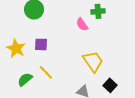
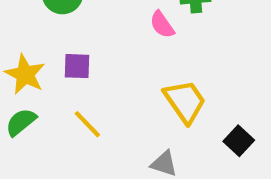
green semicircle: (25, 79) -> (21, 122), moved
black square: (110, 85) -> (239, 141), moved

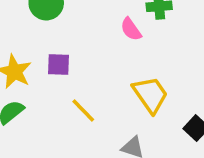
yellow line: (87, 124) -> (83, 110), moved

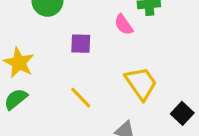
purple square: (59, 65) -> (81, 44), moved

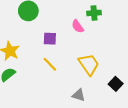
yellow line: (81, 98) -> (50, 64), moved

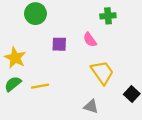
pink semicircle: (78, 26) -> (90, 40), moved
yellow line: (50, 64) -> (40, 86), moved, turned -56

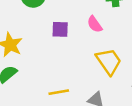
yellow line: (40, 86) -> (59, 92), moved

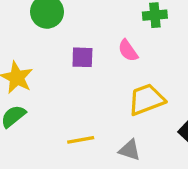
yellow trapezoid: (109, 61) -> (146, 99), turned -76

